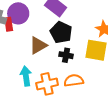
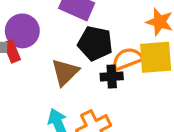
orange semicircle: (74, 80) -> (127, 59), moved

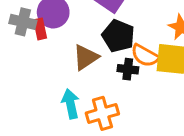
orange semicircle: (127, 59) -> (145, 56), turned -140

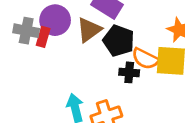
red rectangle: (40, 29) -> (43, 37), turned 30
brown triangle: (86, 57) -> (89, 30), moved

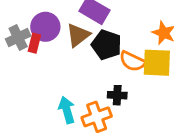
gray cross: (26, 31) -> (18, 38), turned -35
black cross: (129, 72) -> (117, 95), moved

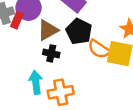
brown triangle: (78, 35) -> (48, 30), moved
black cross: (117, 95) -> (51, 53), moved

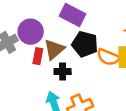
red rectangle: (17, 20) -> (38, 56), moved

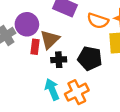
black pentagon: (85, 44) -> (90, 58), moved
orange semicircle: (108, 57) -> (98, 21), moved

